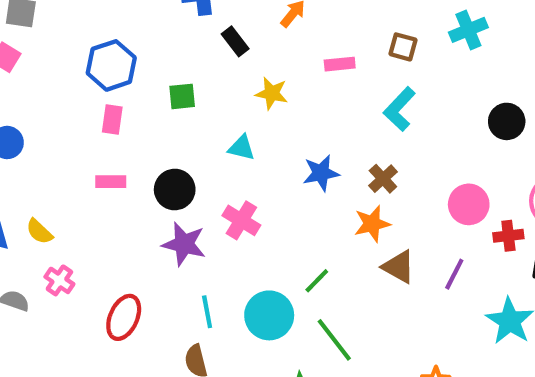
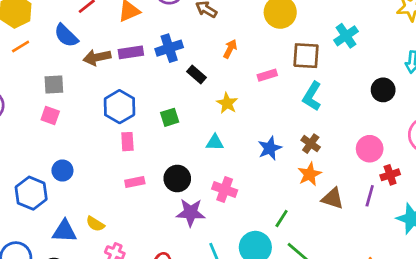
brown square: (403, 47) -> (306, 56), size x1.5
yellow star: (272, 93) -> (227, 103), turned 30
red cross: (508, 236) -> (390, 175), moved

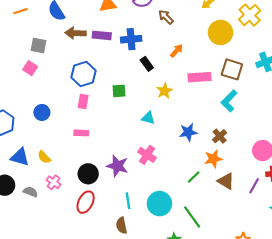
pink rectangle: (267, 75) -> (200, 77), size x1.5
blue circle: (62, 171) -> (42, 112), moved
black circle: (177, 179) -> (88, 174), moved
green line: (282, 219) -> (194, 177), moved

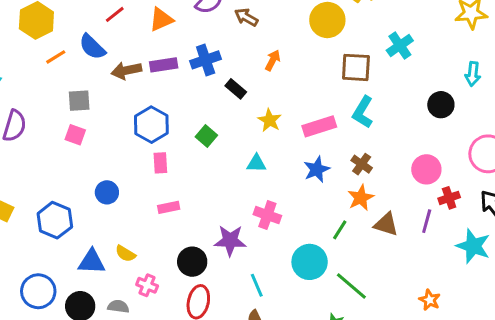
orange line: (20, 11) -> (56, 57), moved
pink rectangle: (200, 77) -> (319, 126), moved
green square: (119, 91) -> (206, 136), turned -32
cyan circle: (159, 204) -> (310, 262), moved

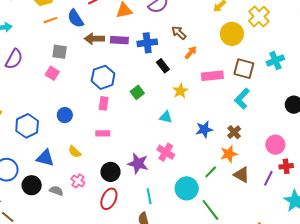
brown arrow: (246, 17) -> (179, 33), moved
pink rectangle: (319, 126) -> (212, 76), moved
yellow semicircle: (125, 254) -> (75, 152), moved

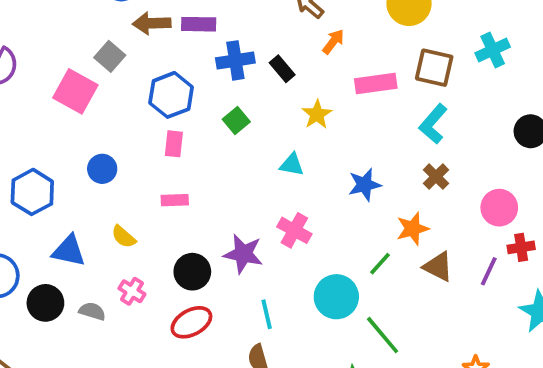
blue cross: (147, 43) -> (235, 60), moved
gray square: (60, 52) -> (110, 56), moved, turned 35
pink square: (52, 73) -> (75, 91), size x1.6
brown cross: (234, 132) -> (436, 177), moved
red ellipse: (109, 199) -> (191, 322), turned 40

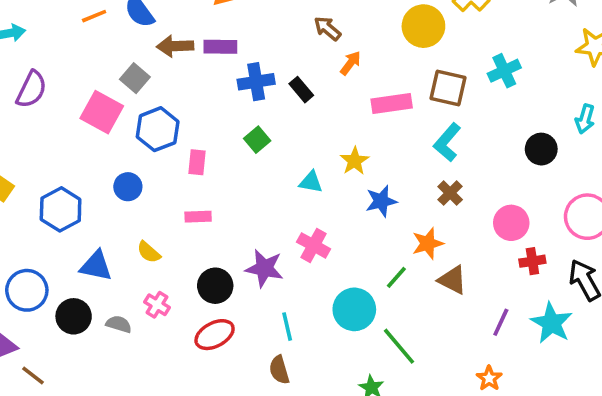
blue hexagon: (171, 95) -> (158, 129), moved
yellow star: (317, 114) -> (355, 161), moved
purple line: (489, 271) -> (501, 322), moved

